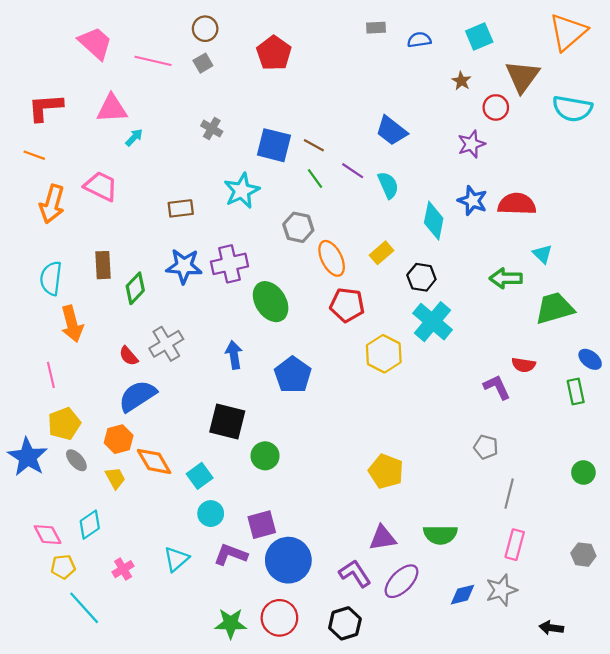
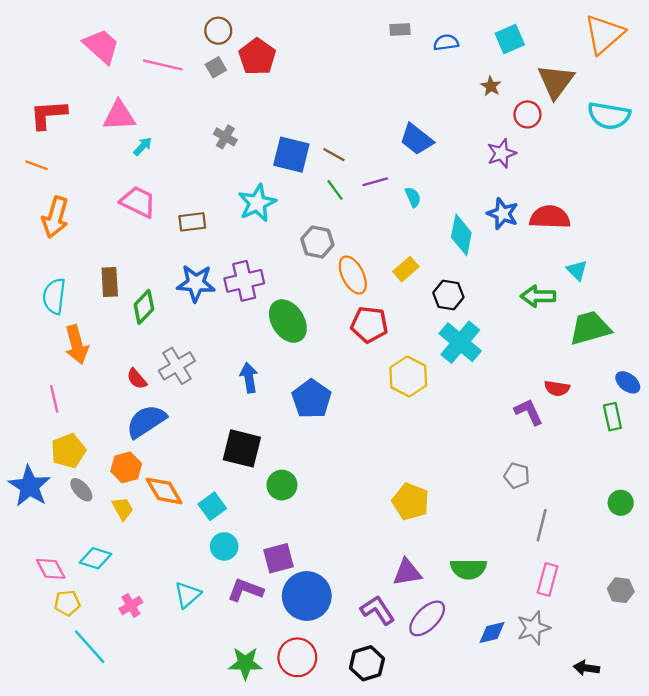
red pentagon: (274, 53) -> (257, 57), moved
purple line: (353, 171) -> (375, 182), turned -50
cyan semicircle: (388, 185) -> (413, 197), size x0.7
pink trapezoid: (101, 186) -> (138, 202), moved
cyan diamond: (90, 525) -> (96, 558), turned 52

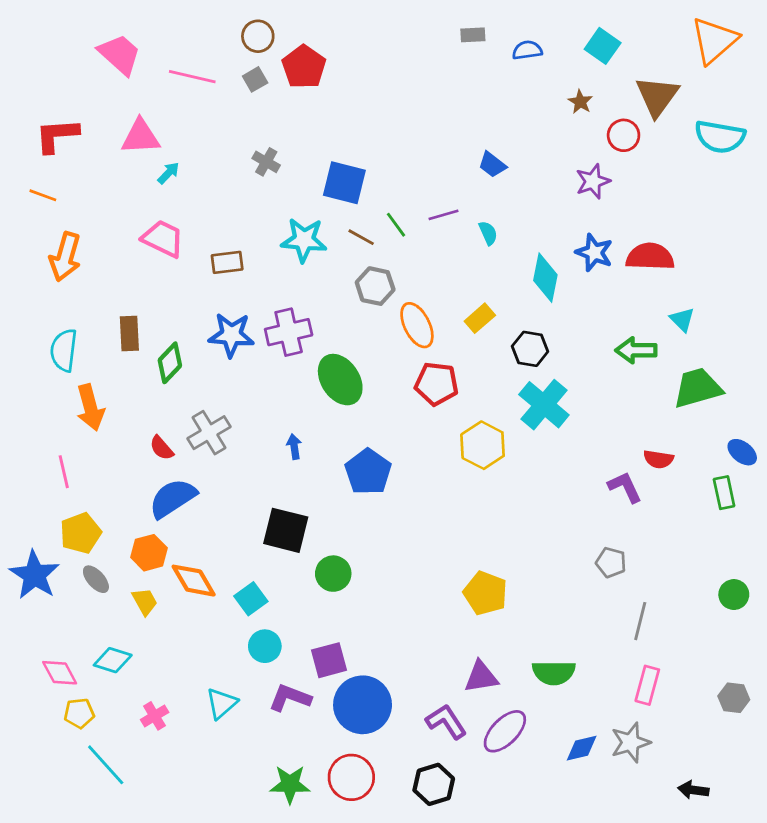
cyan square: (510, 39) -> (603, 46), turned -32
blue trapezoid: (417, 139) -> (492, 165), size x0.7
brown line: (334, 155) -> (361, 237), moved
cyan star: (257, 203) -> (304, 240), turned 30
blue arrow: (249, 378) -> (294, 447), size x0.7

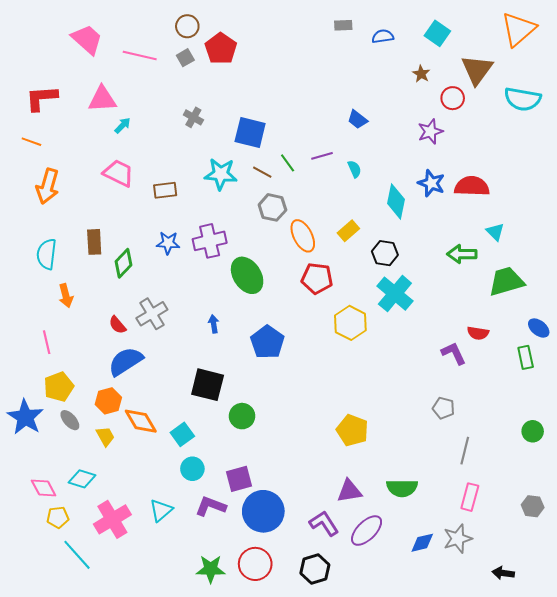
blue star: (231, 335) -> (168, 243), size x0.7
orange arrow: (90, 407) -> (66, 296), size x0.7
pink cross: (155, 716) -> (112, 519), size x1.8

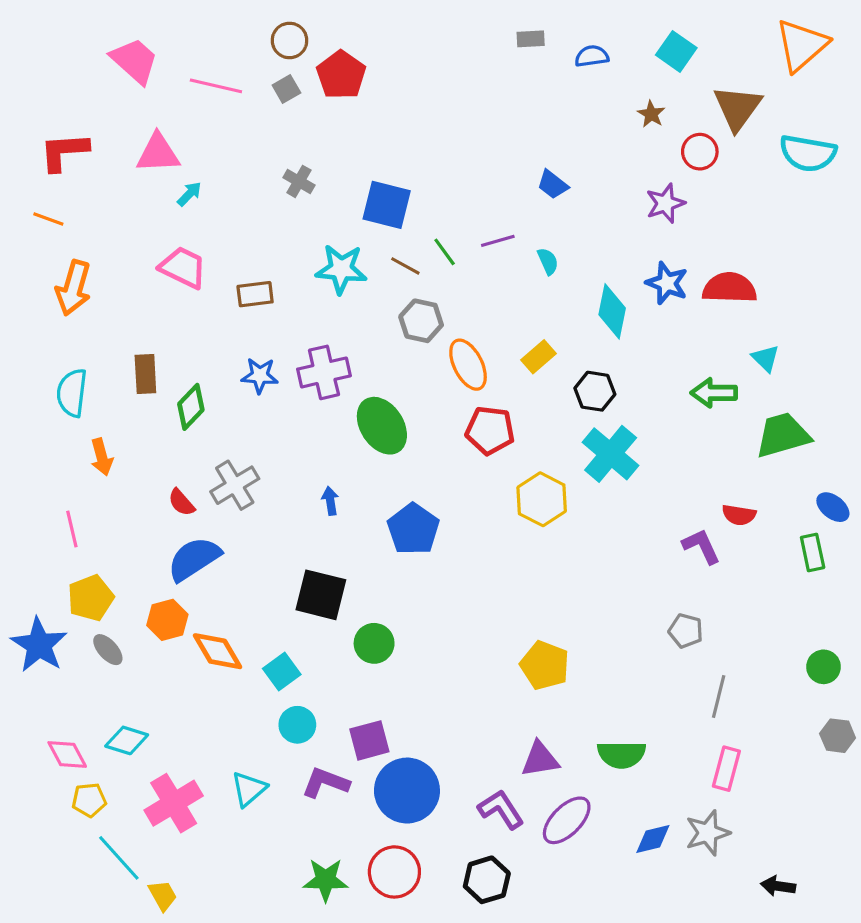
yellow trapezoid: (105, 436) -> (163, 895), moved
gray hexagon: (533, 506) -> (838, 736), moved

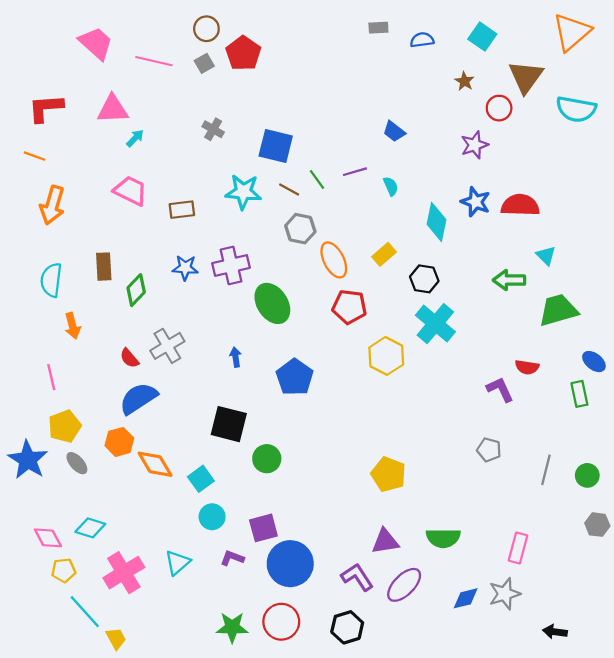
gray line: (719, 697) -> (546, 470), moved
purple L-shape: (326, 783) -> (232, 558), size x0.7

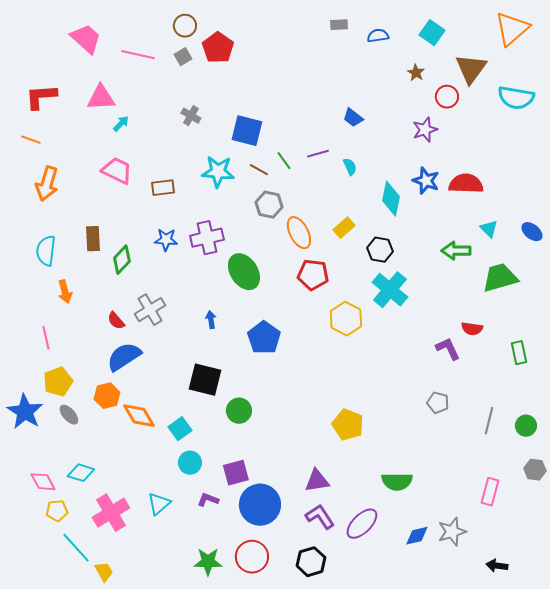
blue ellipse: (594, 362) -> (532, 232), moved
purple triangle: (385, 541) -> (317, 481), moved
pink rectangle: (518, 548) -> (490, 492), moved

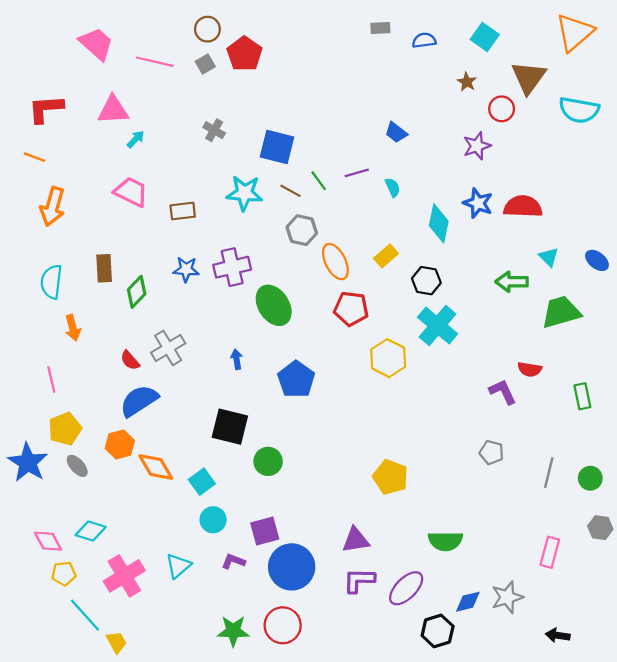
purple L-shape: (320, 517) -> (359, 580), turned -56
black hexagon: (311, 562) -> (438, 631), moved

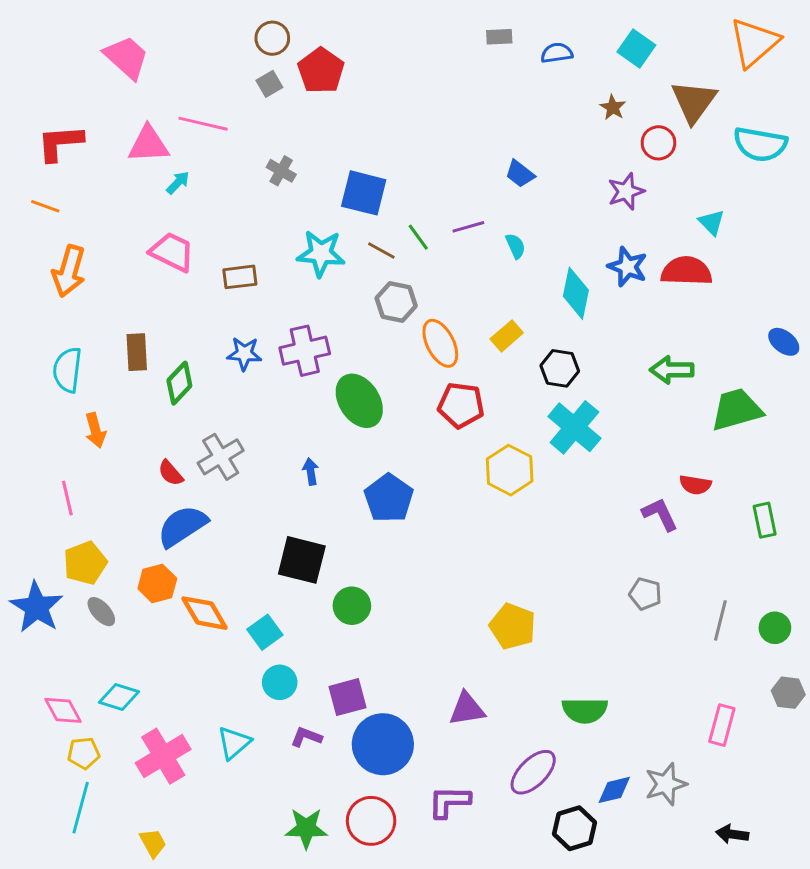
pink line: (155, 62) -> (203, 124), moved
cyan triangle: (549, 257) -> (712, 222), moved
purple L-shape: (359, 580) -> (449, 802), moved
cyan line: (85, 615) -> (81, 808), moved, turned 57

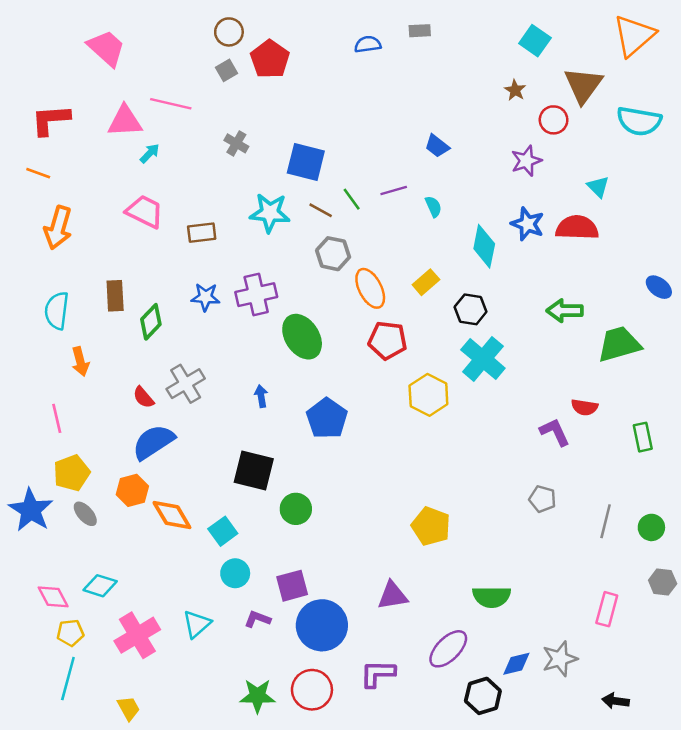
blue semicircle: (557, 53) -> (368, 44), moved

